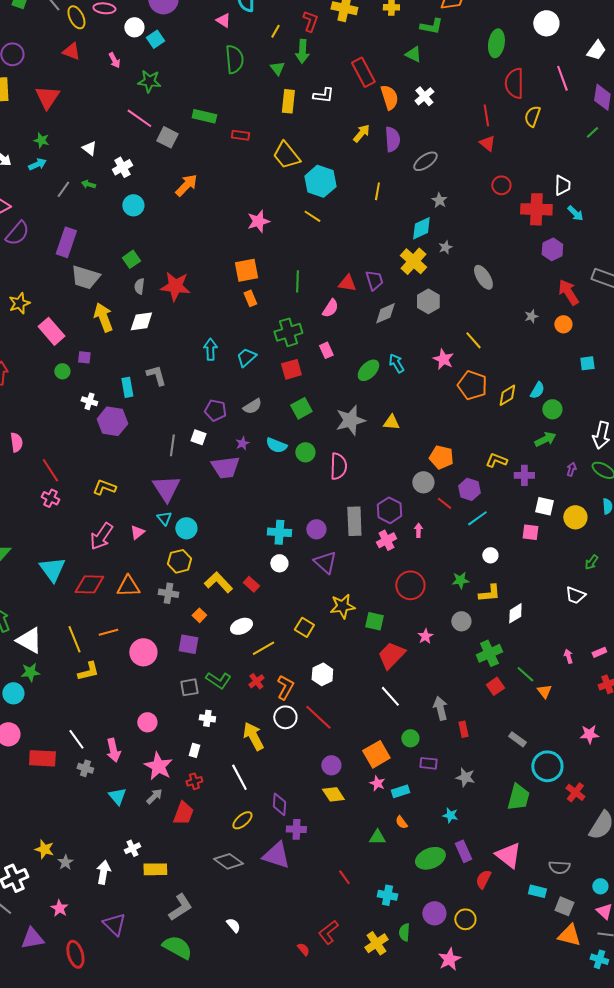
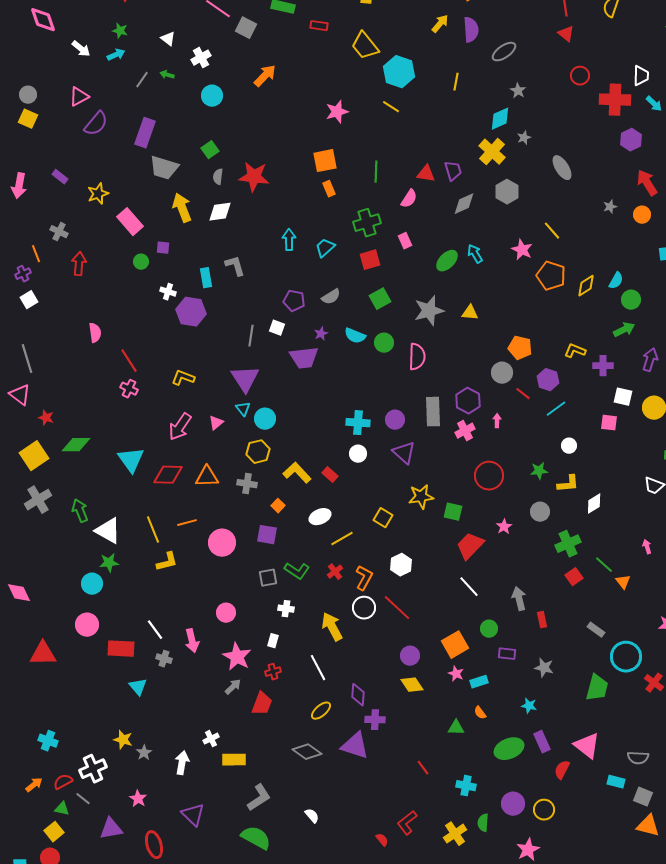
purple arrow: (571, 469) -> (650, 360), size x1.6
cyan triangle: (117, 796) -> (138, 687), moved

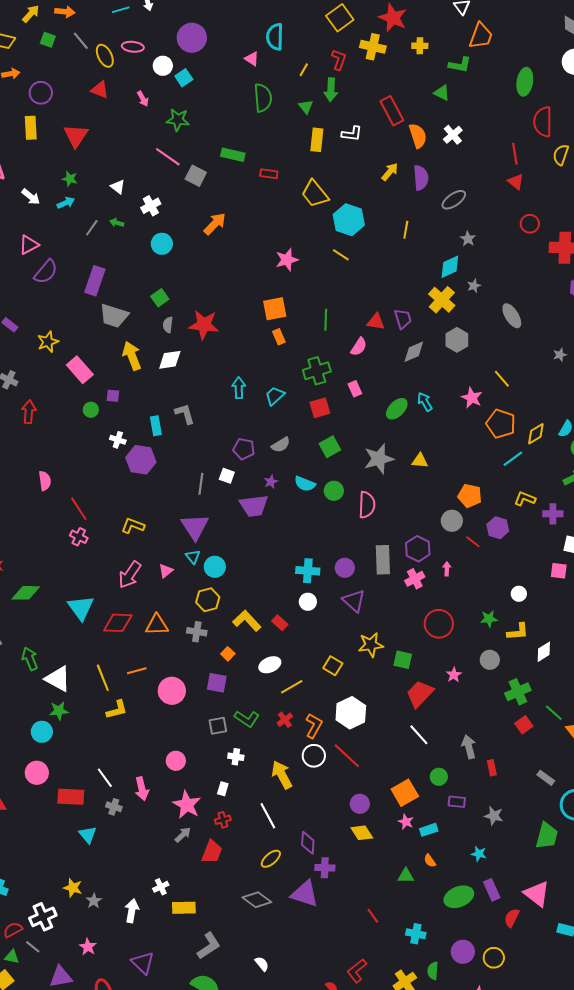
cyan line: (556, 409) -> (513, 459), moved
white hexagon: (401, 565) -> (351, 713), size x1.4

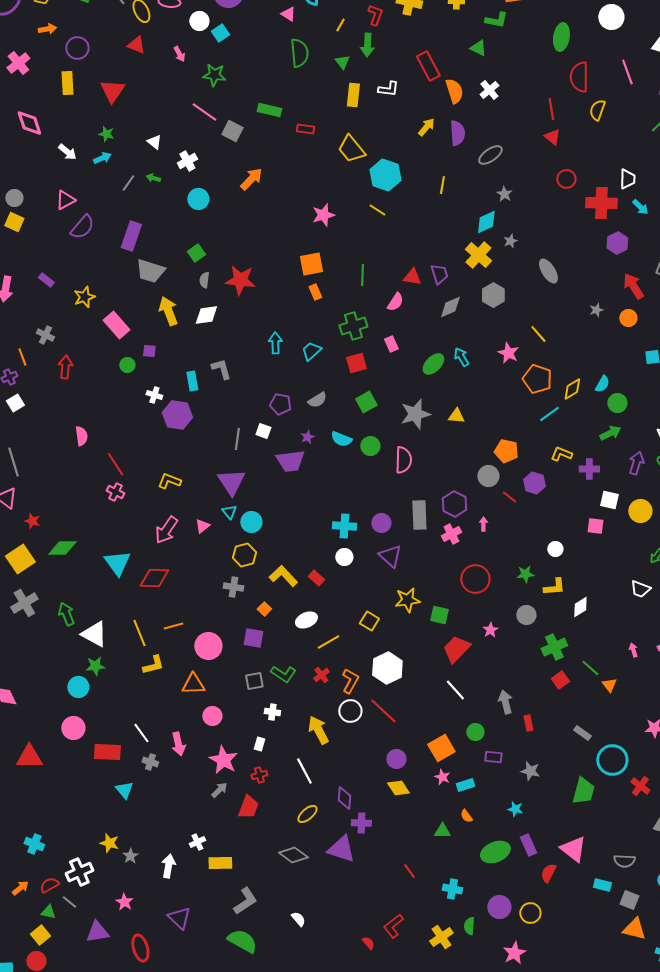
orange triangle: (157, 625) -> (193, 684), moved

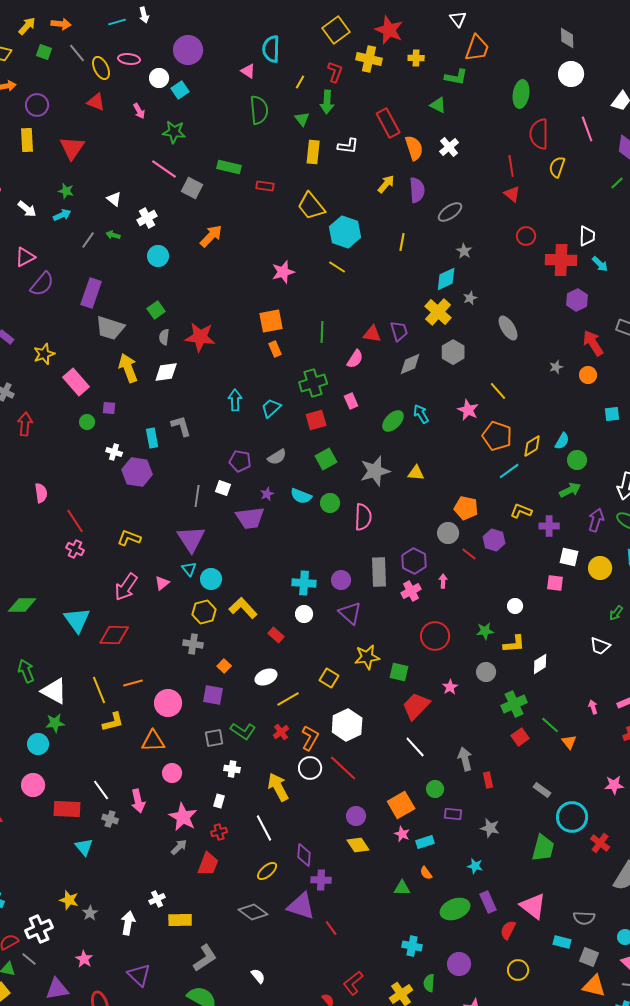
yellow L-shape: (283, 576) -> (243, 608), moved
red line: (409, 871) -> (331, 928), moved
yellow circle: (530, 913) -> (518, 970), moved

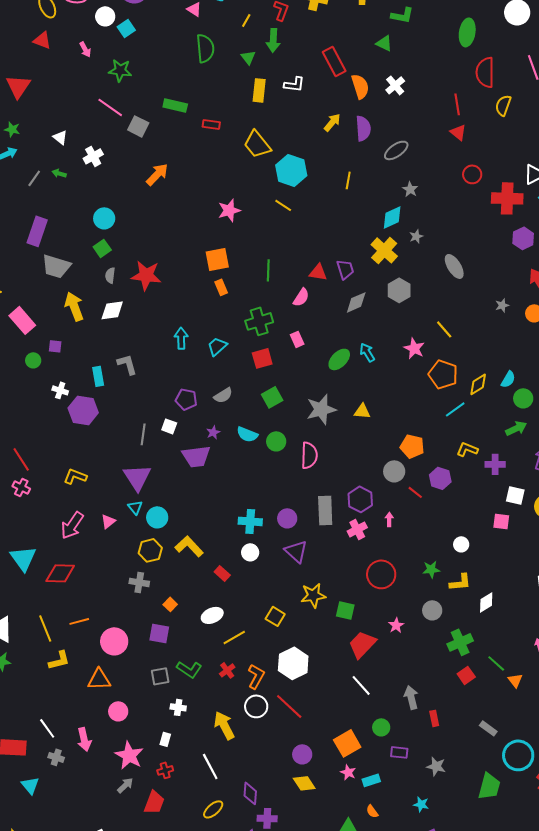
cyan circle: (158, 256) -> (104, 218), moved

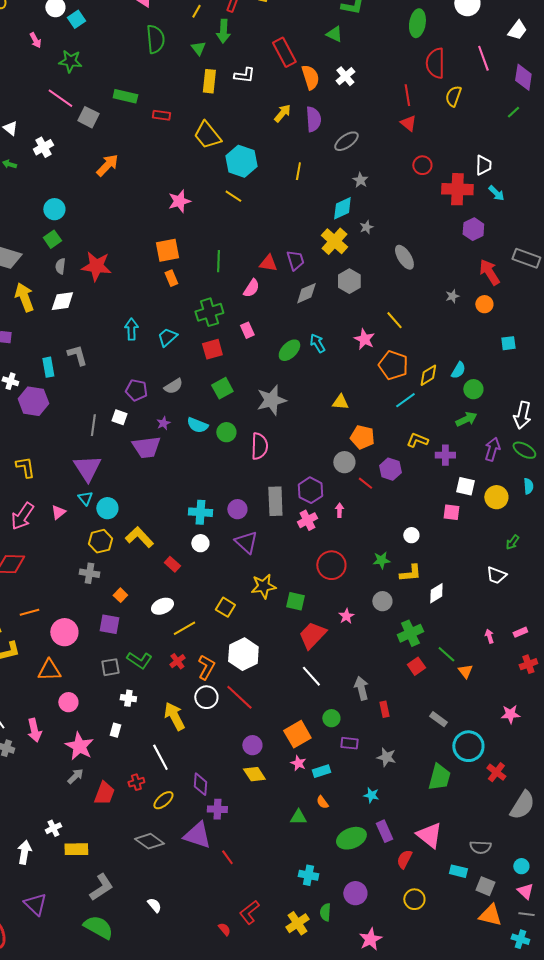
yellow triangle: (362, 411) -> (340, 402), moved
yellow L-shape: (75, 476) -> (25, 467), turned 60
red cross: (165, 770) -> (136, 782), moved

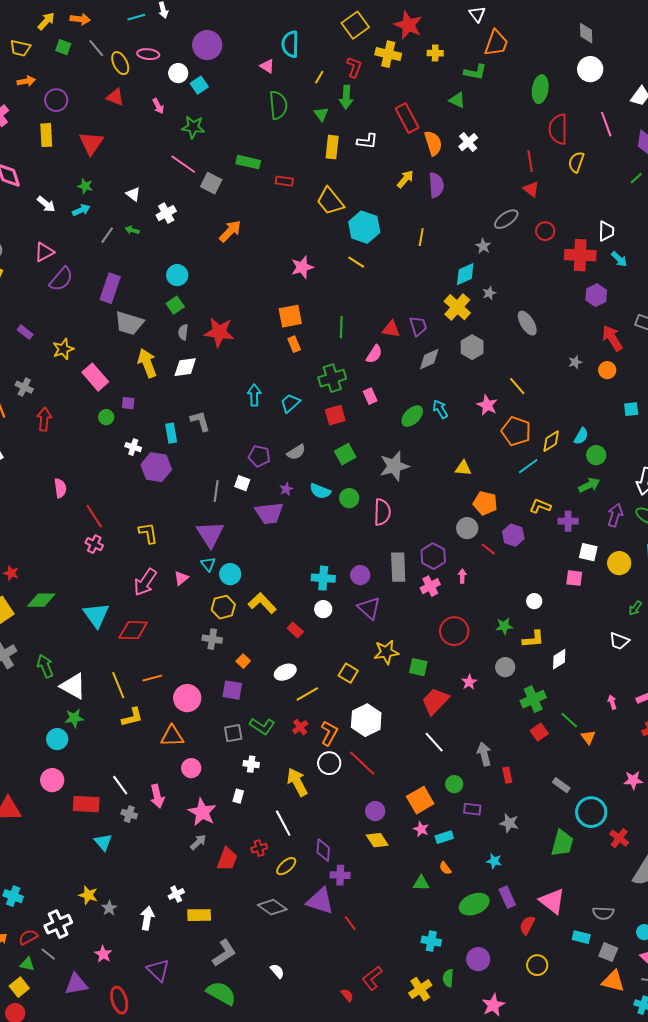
gray ellipse: (346, 141) -> (506, 219), moved

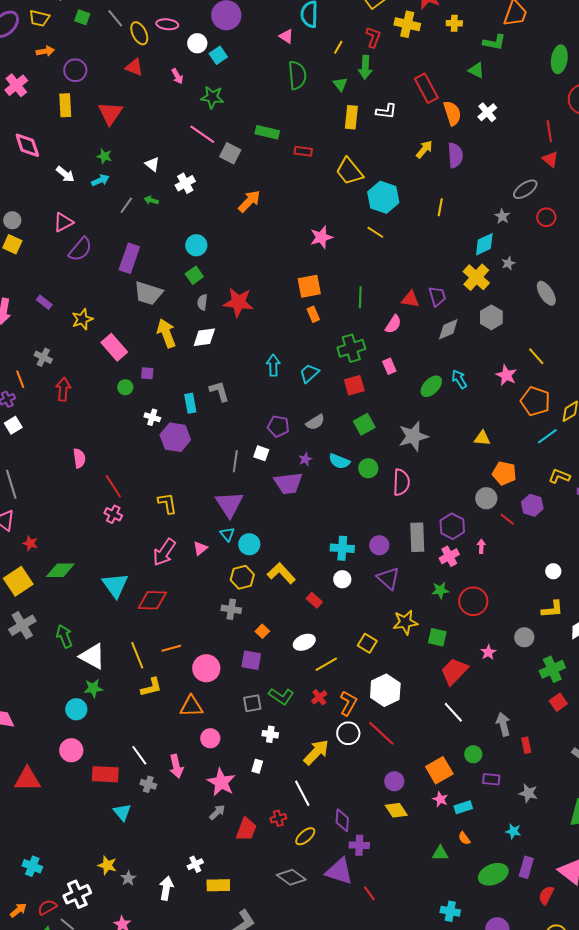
red circle: (545, 231) -> (546, 217), moved
green star: (504, 626) -> (440, 590), moved
yellow arrow: (297, 782) -> (316, 752), turned 72
purple rectangle: (507, 897) -> (526, 867), turned 40

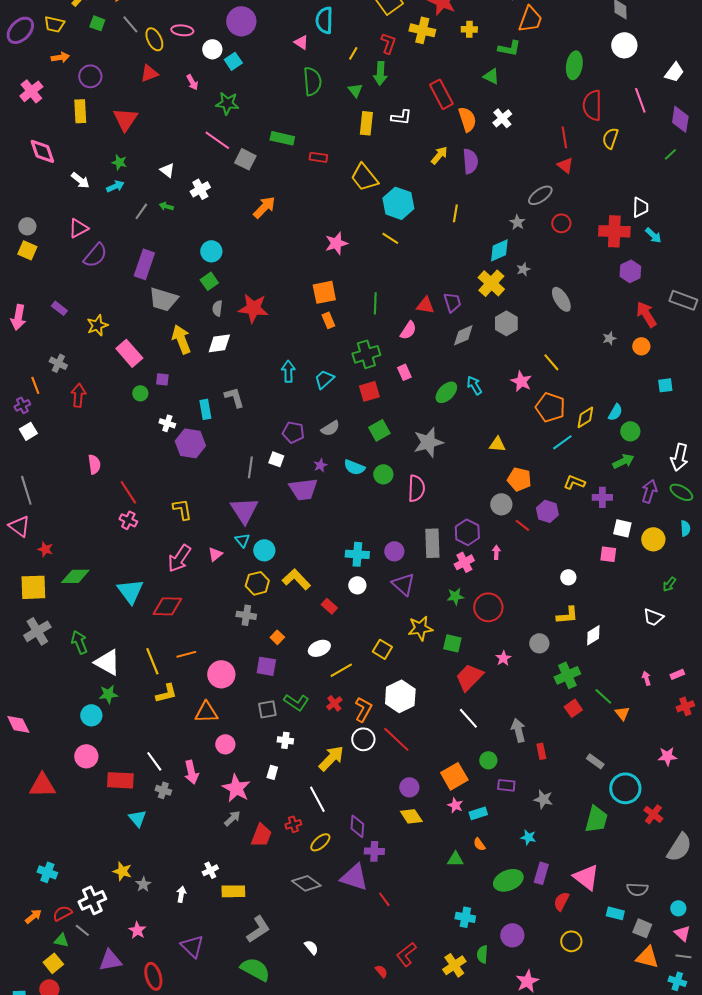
red triangle: (134, 67) -> (149, 73), turned -42
yellow square: (18, 581) -> (33, 587), turned 32
white arrow: (166, 888) -> (181, 894), size x0.7

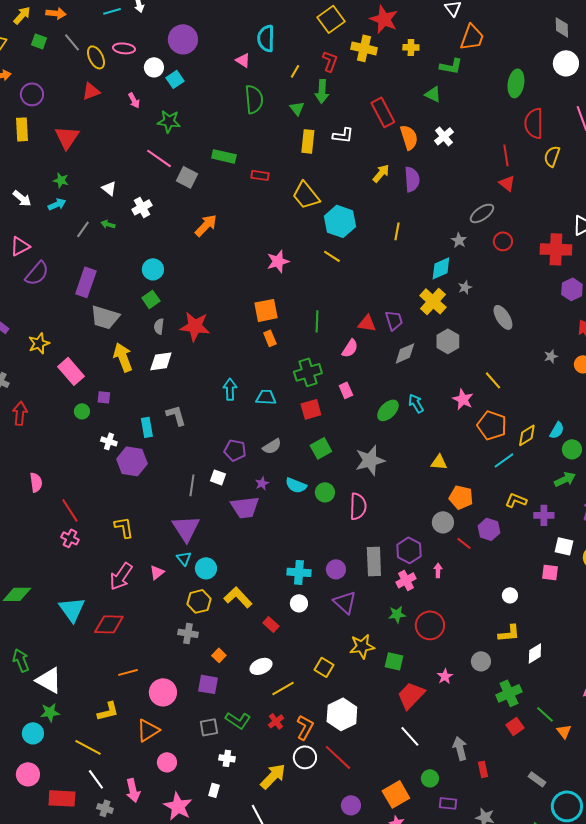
cyan trapezoid: (324, 379) -> (266, 397), turned 45
yellow line: (152, 661) -> (88, 747), moved, turned -40
orange triangle: (206, 712) -> (148, 730), turned -30

